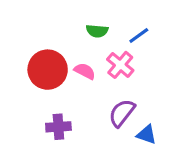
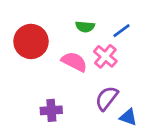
red circle: (48, 70) -> (31, 41), moved
pink semicircle: (85, 71) -> (74, 62), size x1.4

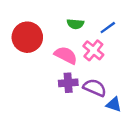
purple semicircle: (107, 98) -> (95, 88), turned 75
purple cross: (51, 110) -> (68, 83), moved

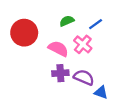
green semicircle: (75, 24) -> (67, 21), turned 152

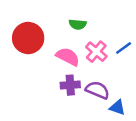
green semicircle: (67, 21) -> (78, 24), turned -152
blue line: (96, 24) -> (124, 48), moved

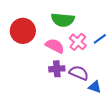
green semicircle: (78, 24) -> (63, 20), size x1.6

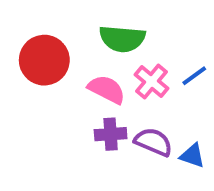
blue triangle: (95, 87) -> (192, 156), moved

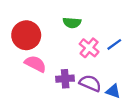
green semicircle: (122, 39) -> (72, 23), size x0.7
pink semicircle: (107, 89) -> (35, 64), moved

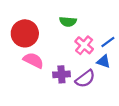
purple semicircle: (90, 83) -> (85, 79), turned 120
blue triangle: (113, 91) -> (103, 61), moved

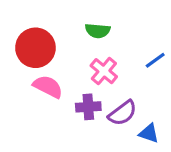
pink cross: (84, 45) -> (104, 71), moved
blue triangle: (103, 61) -> (149, 133), moved

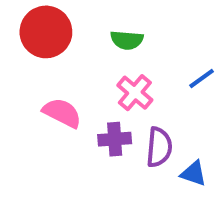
red circle: (35, 48) -> (46, 32), moved
purple semicircle: (123, 113) -> (159, 147), turned -48

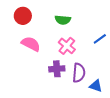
red circle: (46, 32) -> (23, 16), size x0.7
pink semicircle: (62, 113) -> (31, 44), moved

